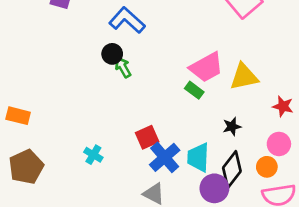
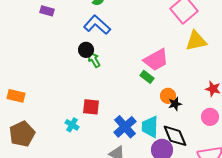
yellow triangle: (244, 77) -> (196, 41), moved
red square: (147, 137) -> (91, 107), moved, turned 30
orange circle: (267, 167) -> (168, 96), moved
black diamond: (232, 170) -> (175, 136), turned -60

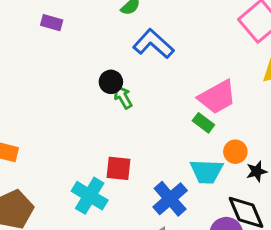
blue L-shape: (97, 25) -> (153, 44), moved
black star: (175, 104) -> (257, 171), moved
cyan cross: (72, 125) -> (90, 196), size x1.6
cyan trapezoid: (150, 127) -> (207, 171), moved, turned -90

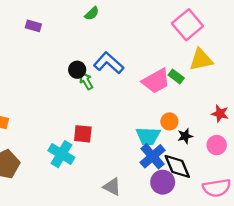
blue L-shape: (153, 44) -> (109, 63), moved
green rectangle: (203, 123) -> (176, 76), moved
blue cross: (170, 199) -> (153, 156), moved

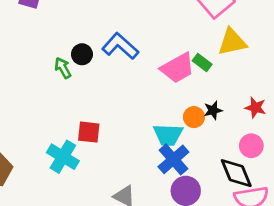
green arrow: (86, 81) -> (63, 68), moved
black star: (185, 136) -> (213, 110), moved
black diamond: (177, 166) -> (236, 173), moved

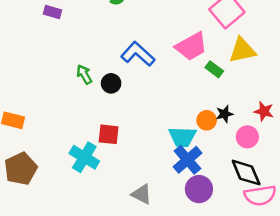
black circle: (82, 54) -> (111, 83), moved
pink trapezoid: (178, 68) -> (191, 46), moved
pink circle: (251, 146) -> (247, 137), moved

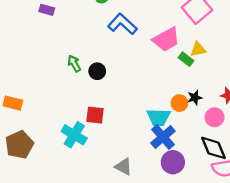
yellow triangle: (242, 50) -> (198, 49), moved, size x0.7
blue L-shape: (138, 54) -> (122, 24), moved

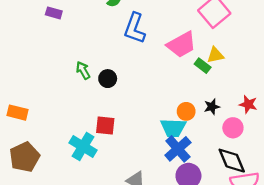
blue L-shape: (122, 24) -> (135, 28), turned -112
orange circle: (179, 103) -> (186, 111), moved

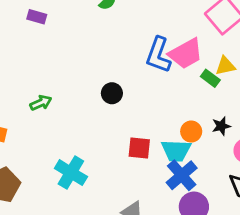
blue L-shape: (135, 28) -> (158, 55), moved
green arrow: (83, 70) -> (41, 103), moved, turned 96
black circle: (108, 79) -> (112, 93), moved
red square: (105, 125) -> (139, 148), moved

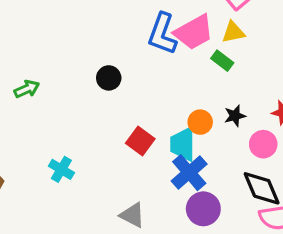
yellow triangle: (225, 66) -> (233, 32), moved
red square: (139, 148) -> (140, 141), turned 30
cyan trapezoid: (176, 151) -> (183, 144), turned 88
cyan cross: (71, 173) -> (61, 169), size x0.7

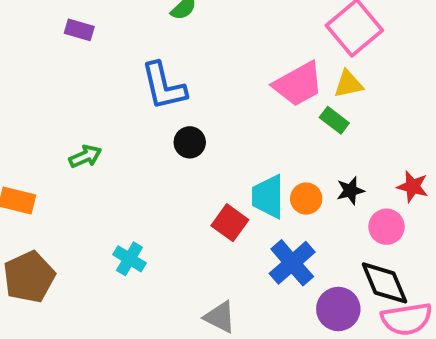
blue L-shape: (162, 34) -> (164, 86), moved, turned -33
cyan trapezoid: (183, 144) -> (268, 197), moved
purple circle: (203, 209) -> (338, 309), moved

